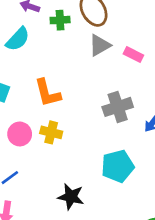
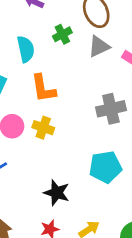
green cross: (60, 20) -> (62, 34), moved, turned -30
cyan semicircle: (18, 39) -> (26, 49), moved, turned -60

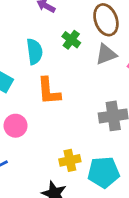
green cross: (62, 34) -> (71, 40), turned -30
yellow cross: (43, 128) -> (70, 160), moved, turned -36

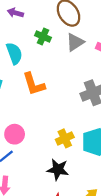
pink circle: (16, 126) -> (15, 134), moved

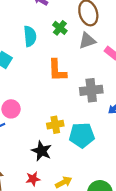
orange L-shape: (34, 84) -> (57, 70), moved

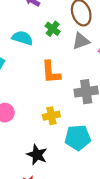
cyan semicircle: (30, 36) -> (22, 38), turned -66
yellow cross: (55, 125) -> (51, 116), moved

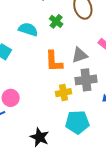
gray triangle: (81, 41) -> (80, 55), moved
yellow cross: (51, 116) -> (63, 93), moved

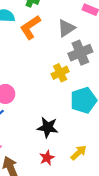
orange L-shape: (54, 61) -> (30, 27), moved, turned 75

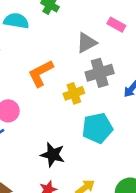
orange L-shape: (30, 27) -> (41, 73), moved

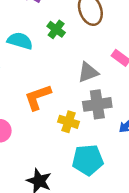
yellow cross: (74, 93) -> (68, 122), turned 30

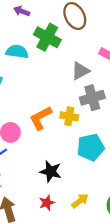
green cross: (56, 29) -> (47, 37), size x1.6
orange L-shape: (38, 97) -> (41, 118), moved

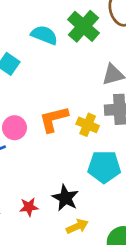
black star: (51, 171) -> (65, 198), moved
red star: (47, 203) -> (29, 207), moved

